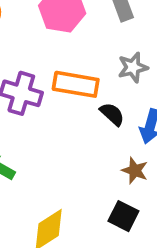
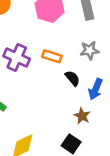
orange rectangle: (76, 84) -> (52, 56), size x0.7

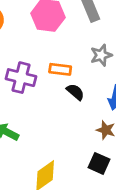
black semicircle: (72, 78) -> (75, 92), moved

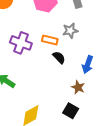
gray star: (101, 55) -> (70, 31), moved

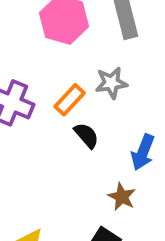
orange rectangle: (50, 40) -> (70, 100), turned -63

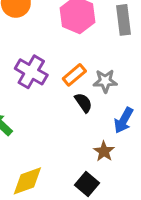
gray star: (111, 83) -> (105, 81), moved

